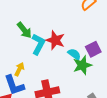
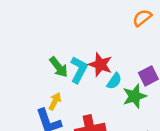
green arrow: (24, 30) -> (59, 67), moved
cyan semicircle: (74, 54) -> (114, 81), moved, turned 88

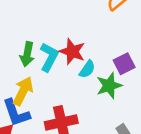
green arrow: (59, 67) -> (27, 54), turned 50
yellow arrow: (55, 101) -> (23, 91), size x1.5

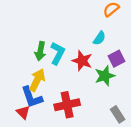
red star: (72, 51) -> (82, 61), moved
cyan semicircle: (87, 69) -> (99, 38), moved

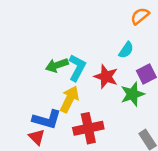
green arrow: (40, 51) -> (57, 65), turned 60
yellow arrow: (37, 80) -> (69, 99), moved
blue L-shape: (32, 97) -> (47, 119), turned -55

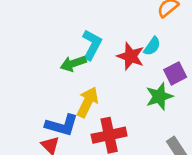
cyan L-shape: (77, 68) -> (92, 45), moved
red star: (106, 77) -> (131, 56), moved

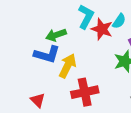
cyan L-shape: (92, 45) -> (86, 17), moved
blue L-shape: (62, 125) -> (47, 54), moved

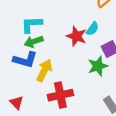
cyan L-shape: (86, 17) -> (32, 24), moved, turned -120

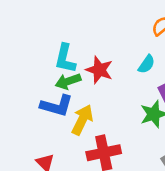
cyan L-shape: (32, 24) -> (65, 59), turned -75
red star: (76, 36) -> (99, 70), moved

